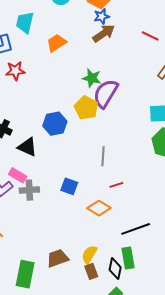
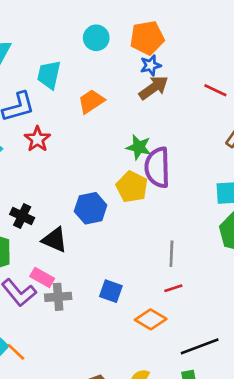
red star: (15, 71) -> (37, 139), turned -30
purple semicircle: (106, 93) -> (157, 167), turned -32
gray line: (103, 156) -> (171, 254), moved

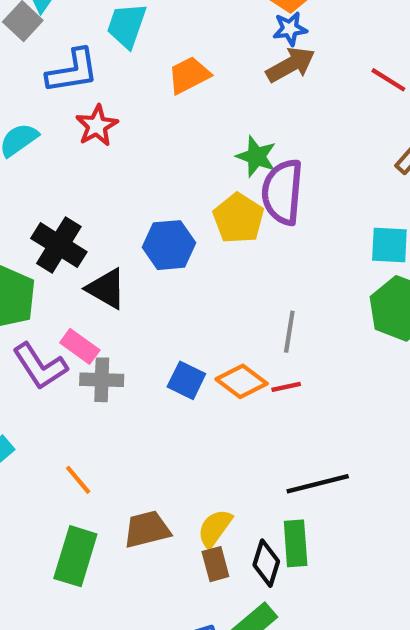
black cross: (22, 216) -> (59, 245), size x1.4
orange diamond: (151, 319) -> (242, 381), moved
orange line: (16, 352) -> (78, 480), moved

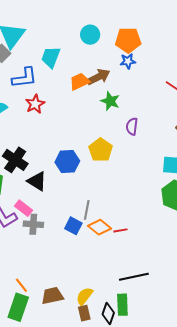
brown arrow: (291, 65) -> (99, 77), moved
green star: (256, 156) -> (110, 101), moved
purple semicircle: (282, 192) -> (132, 126), moved, size x0.6
gray line: (289, 332) -> (87, 210), moved
orange line: (78, 480) -> (21, 285), moved

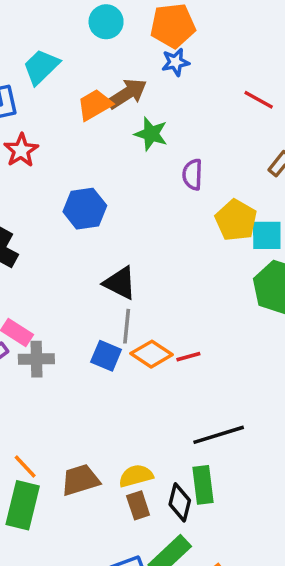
cyan trapezoid: (51, 57) -> (41, 67), turned 30
yellow pentagon: (101, 150) -> (236, 220), moved
blue hexagon: (67, 162) -> (85, 209), moved
black triangle: (37, 181) -> (120, 283), moved
yellow semicircle: (84, 296) -> (136, 476), turned 42

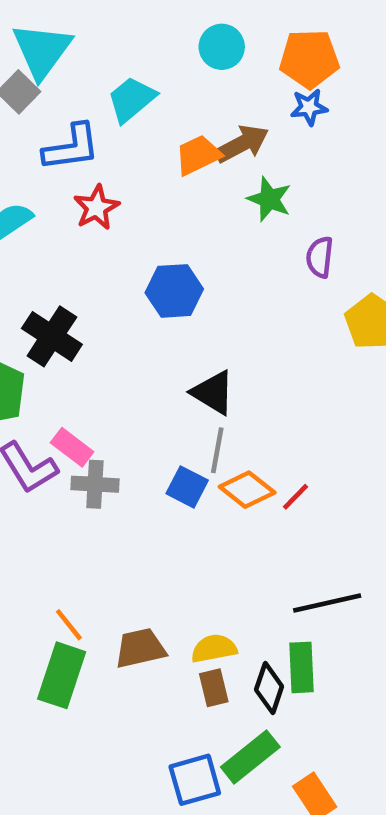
red line: (188, 357) -> (295, 497), turned -35

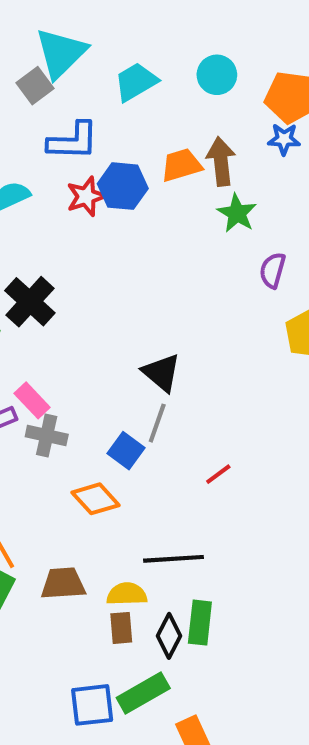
cyan trapezoid: (132, 99) -> (136, 82), moved
brown arrow: (242, 144) -> (221, 161), turned -78
blue hexagon: (174, 291) -> (123, 186), moved
orange diamond: (247, 490) -> (96, 499), moved
black line: (327, 603) -> (174, 559), moved

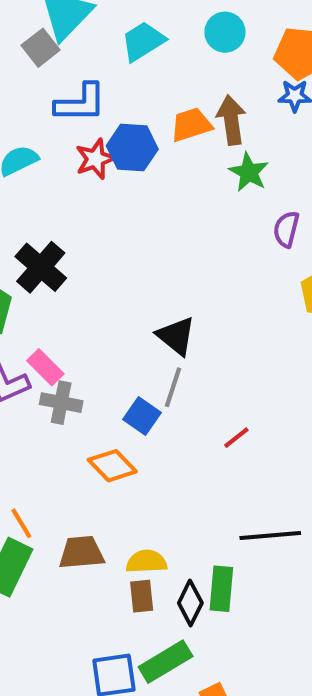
black line: (174, 559) -> (270, 536), moved

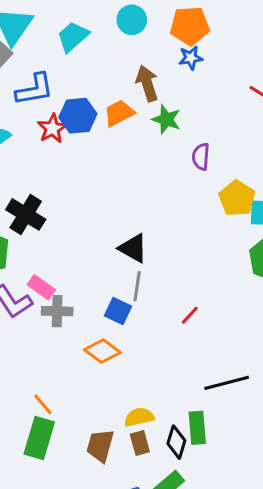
orange trapezoid: (191, 125) -> (119, 113), moved
brown trapezoid: (81, 552) -> (100, 446), moved, turned -60

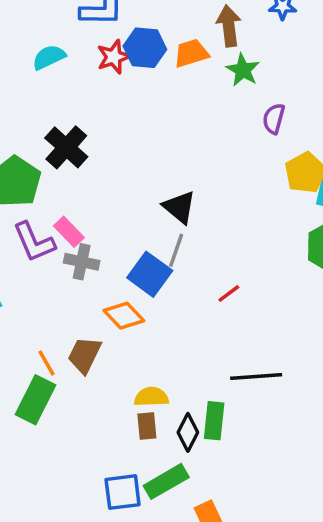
blue square: (118, 311) -> (150, 274), size x1.4
brown trapezoid: (100, 446) -> (85, 355), moved

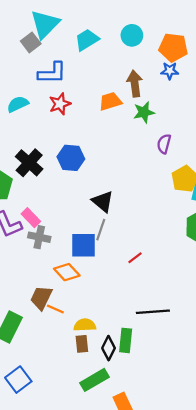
blue hexagon: (145, 48) -> (71, 158), moved
green star: (243, 70) -> (144, 112), turned 30
blue square: (150, 274) -> (83, 245), turned -36
orange line: (47, 363) -> (55, 309), moved, turned -36
blue square: (123, 492) -> (18, 380), moved, turned -30

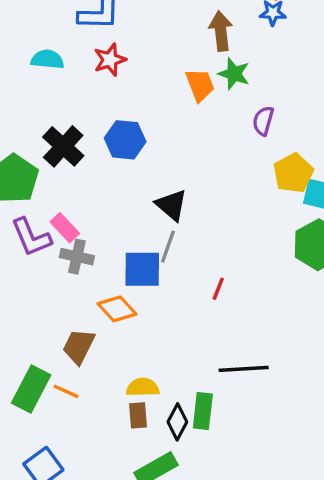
orange trapezoid: (110, 101) -> (200, 85), moved, turned 85
cyan semicircle: (18, 104) -> (47, 59), turned 30
green star: (144, 112) -> (234, 74), turned 30
red line: (135, 258) -> (218, 289), turned -32
orange line: (55, 309) -> (66, 391), moved

